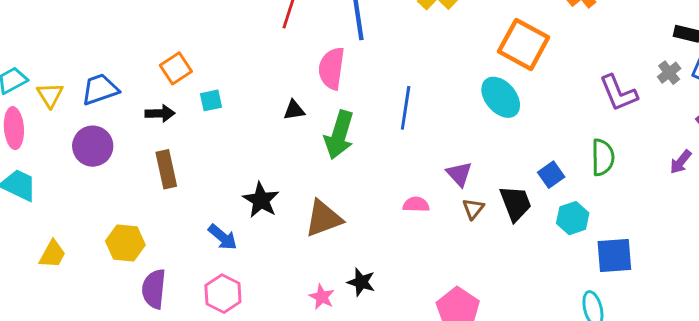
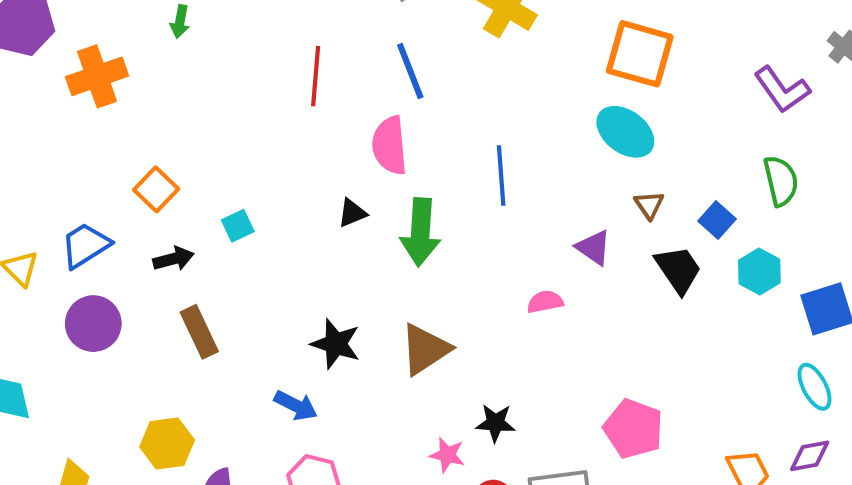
orange square: (176, 68) -> (156, 189), moved
brown triangle: (473, 209) -> (649, 205), moved

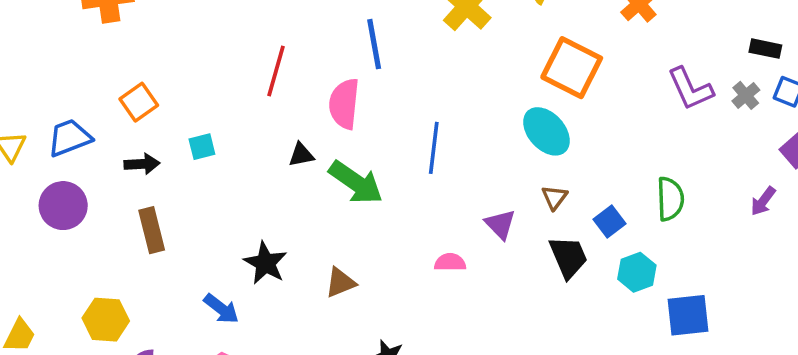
red line: (316, 76) -> (276, 71), moved
purple L-shape: (782, 90) -> (690, 89), moved
green arrow: (420, 232) -> (356, 182), turned -70
brown triangle: (425, 349) -> (340, 283), size x0.7

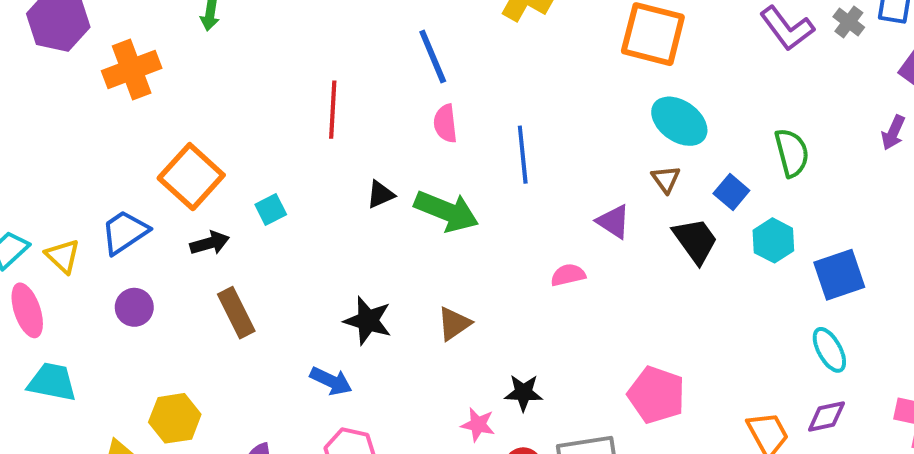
orange square: (139, 102) -> (191, 177), size x1.5
pink semicircle: (344, 104) -> (445, 123), moved, size x0.7
cyan ellipse: (546, 131) -> (679, 121), moved
purple circle: (63, 206) -> (134, 307), size x0.7
yellow hexagon: (106, 320) -> (175, 418), moved

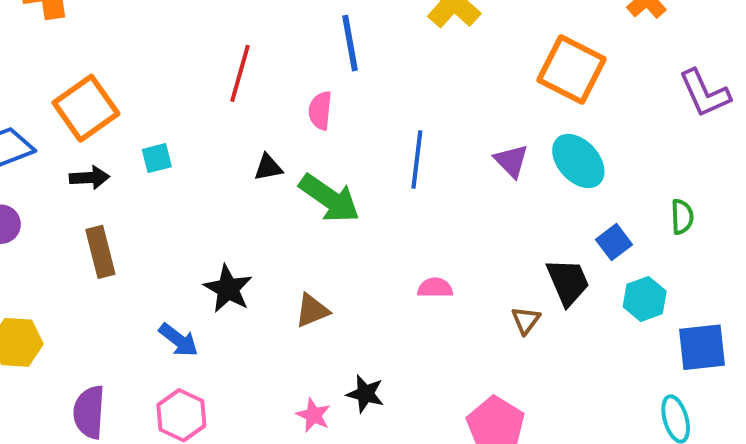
pink semicircle: (445, 123) -> (320, 110), moved
green semicircle: (792, 153) -> (682, 217), size x0.7
brown triangle: (666, 179) -> (526, 320), moved
purple triangle: (613, 222) -> (511, 161), moved

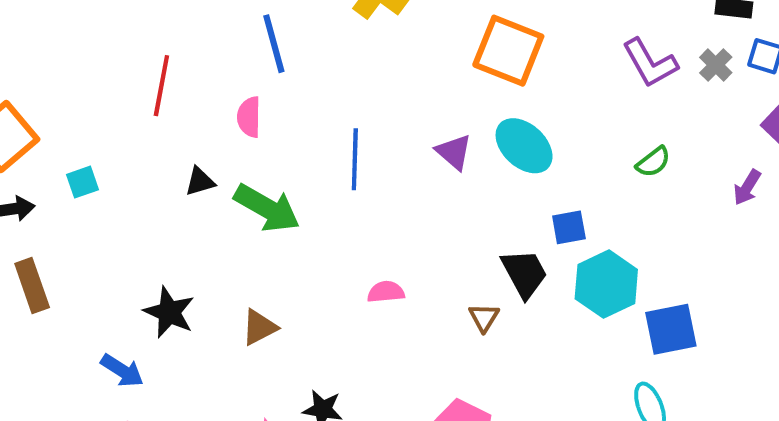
green semicircle: (682, 217) -> (653, 162), moved, turned 60
blue square: (614, 242) -> (569, 227), turned 32
cyan hexagon: (645, 299) -> (606, 284), size x1.4

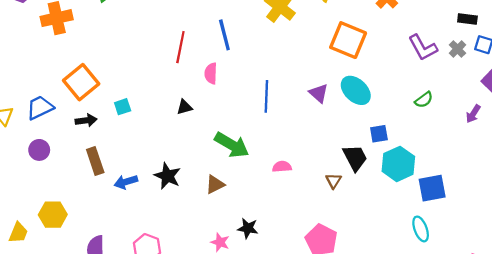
red line: (161, 86) -> (180, 47), moved
green arrow: (267, 208) -> (232, 145), moved
blue arrow: (122, 371) -> (126, 182), moved, turned 130

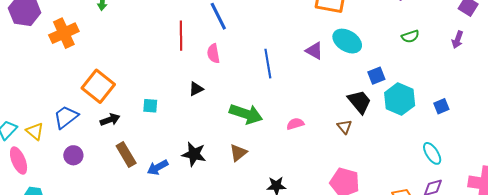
green semicircle: (424, 100) -> (410, 36), turned 30
cyan square: (123, 107) -> (150, 106), moved, turned 35
blue square: (432, 188) -> (441, 106), moved, size x0.6

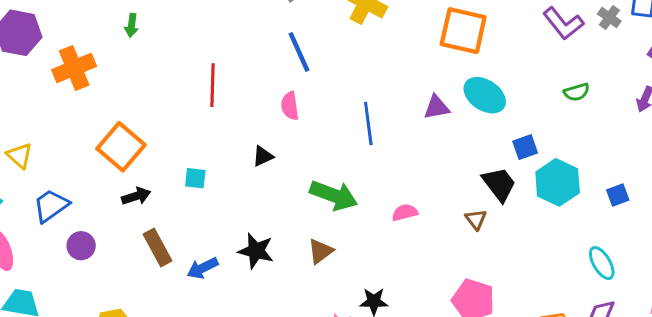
red line: (181, 36) -> (213, 85), moved
purple triangle: (314, 51) -> (436, 107), turned -42
blue trapezoid: (66, 117) -> (51, 206), moved
yellow triangle: (35, 131) -> (20, 156), moved

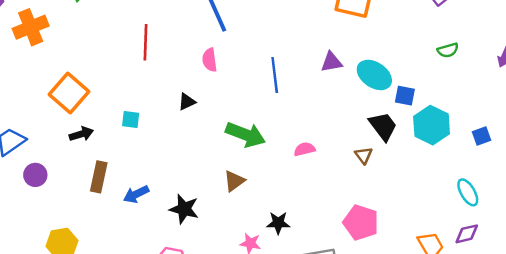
cyan ellipse: (485, 95) -> (374, 75), moved
blue square: (525, 147) -> (405, 96), turned 30
brown rectangle: (157, 248) -> (99, 177), turned 40
black star: (256, 251) -> (184, 209), moved

